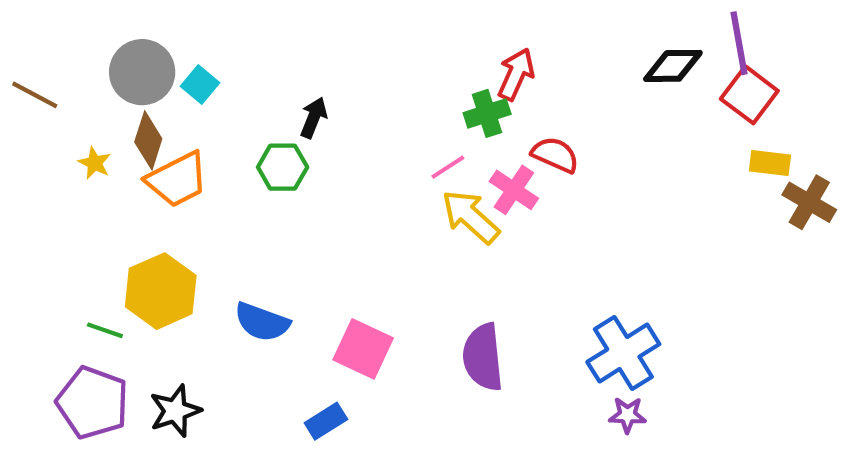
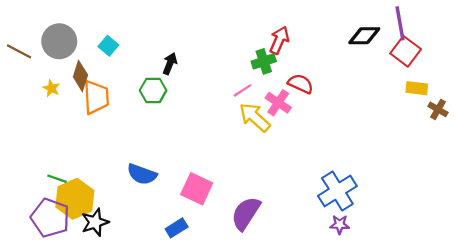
gray circle: (142, 72) -> (59, 41), moved
orange trapezoid: (177, 180) -> (96, 97), turned -66
brown cross: (809, 202) -> (438, 109), size x0.7
yellow hexagon: (161, 291) -> (75, 199), moved
purple semicircle: (483, 357) -> (246, 213), moved, turned 39

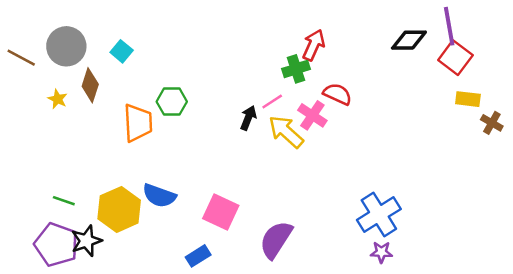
black arrow: (170, 64) -> (248, 118), moved
orange trapezoid: (96, 97) -> (138, 123), moved
yellow hexagon: (75, 199) -> (119, 209), moved
black star: (95, 222) -> (86, 241), moved

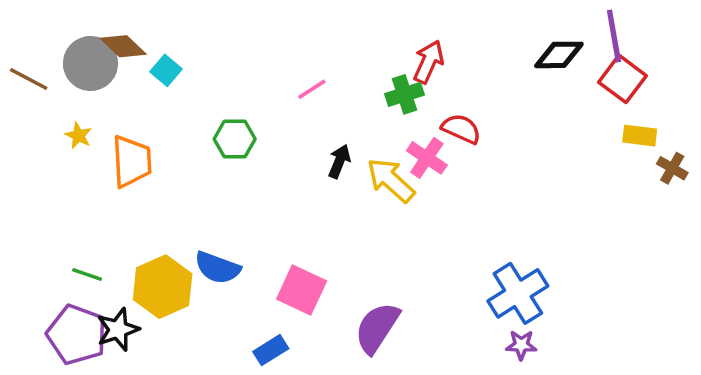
brown diamond: (90, 85) -> (123, 46), moved, turned -64
pink line: (272, 102) -> (312, 89), moved
orange trapezoid: (138, 123) -> (132, 161), moved

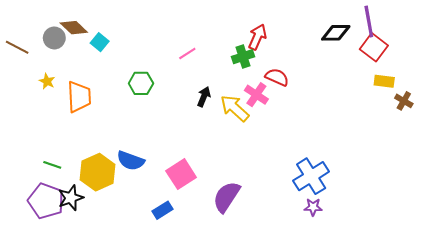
gray circle: (90, 63) -> (54, 38), size x0.7
pink square: (302, 290) -> (181, 174), turned 32

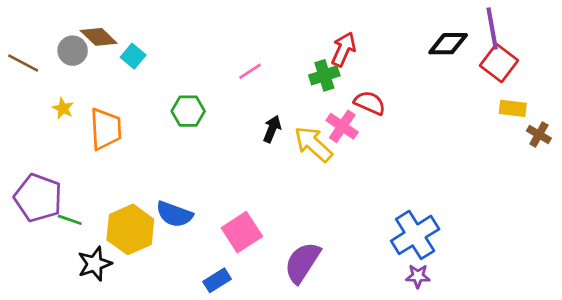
purple pentagon: (46, 201) -> (38, 198), moved

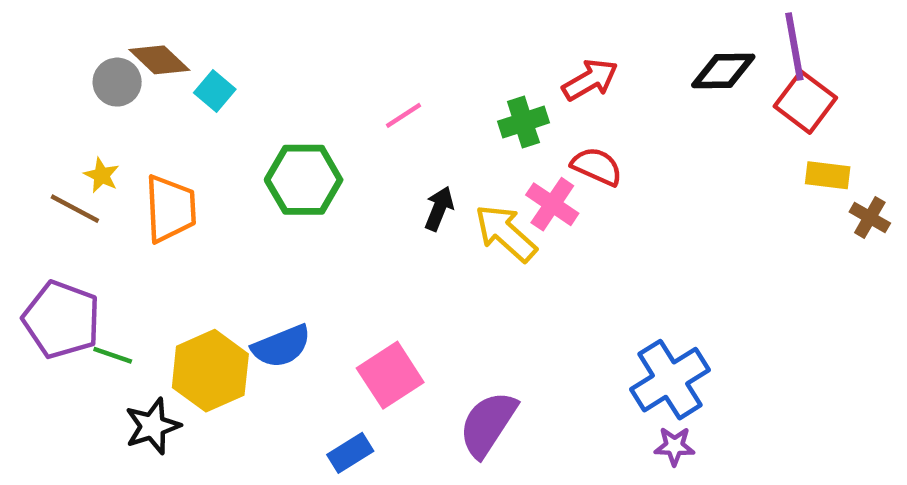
red arrow: (344, 49) -> (590, 80), moved, turned 36
brown line: (23, 63) -> (75, 209), moved
green hexagon: (188, 111) -> (304, 180), size x1.4
blue semicircle: (174, 214) -> (281, 346), turned -42

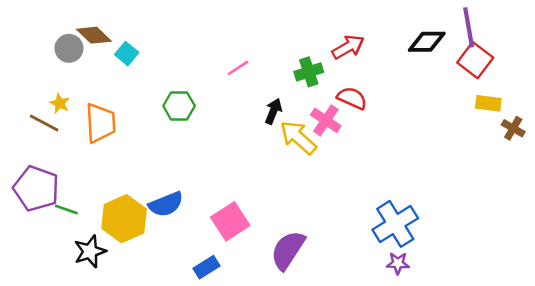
green hexagon: (304, 180) -> (179, 106), size x0.7
black arrow: (439, 209) -> (273, 111), moved

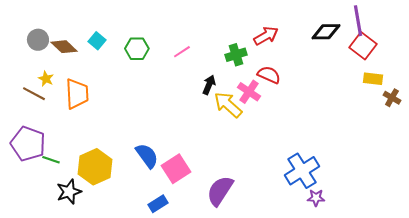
brown diamond: (94, 35) -> (64, 47), moved
gray circle: (69, 48) -> (38, 40), moved
green hexagon: (179, 106) -> (137, 49), moved
blue semicircle: (166, 204) -> (147, 156), moved, turned -104
purple star: (398, 263) -> (316, 198), moved

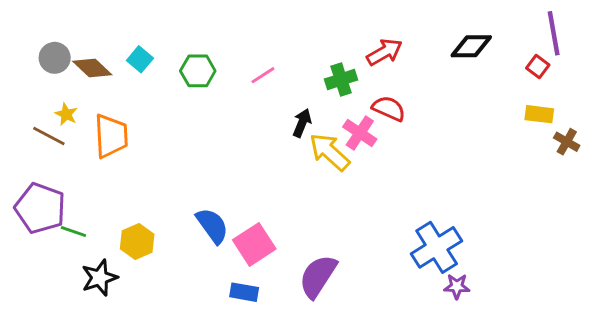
purple line: (358, 21) -> (554, 33), moved
red square: (363, 46) -> (538, 66), moved, size x0.6
yellow hexagon: (95, 167) -> (137, 242), size x0.7
blue rectangle: (158, 204) -> (244, 292), moved, turned 42

